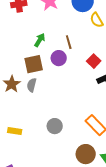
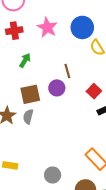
green arrow: (40, 40) -> (25, 60), moved
gray circle: (55, 126) -> (53, 175), moved

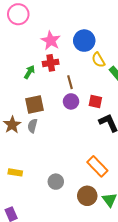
red cross: (14, 31) -> (51, 63), moved
purple circle: (57, 88) -> (71, 101), moved
red square: (94, 91) -> (95, 101), turned -32

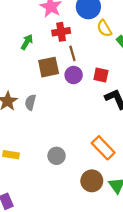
red cross: (51, 63) -> (61, 32), moved
brown square: (34, 104) -> (49, 67), moved
gray circle: (56, 182) -> (57, 156), moved

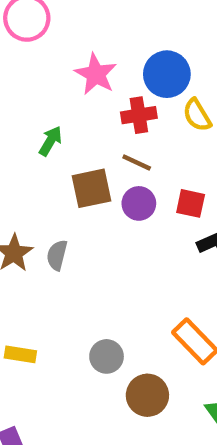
red cross: (61, 32) -> (139, 115), moved
brown line: (72, 53) -> (137, 163), turned -49
brown circle: (92, 181) -> (147, 395), moved

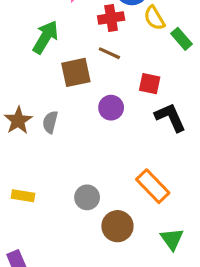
green arrow: (50, 141) -> (45, 37), size x1.5
purple circle: (139, 203) -> (111, 108), moved

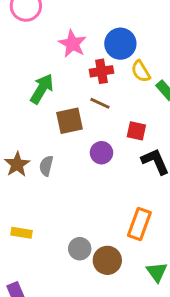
orange rectangle: (153, 186) -> (139, 224), turned 64
gray circle: (87, 197) -> (80, 249), moved

